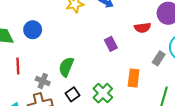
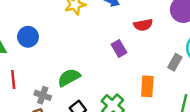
red semicircle: (143, 28) -> (143, 25), moved
green semicircle: (66, 67) -> (69, 78), turned 42

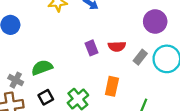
red semicircle: (143, 25) -> (117, 46), moved
gray rectangle: (175, 62) -> (140, 57), moved

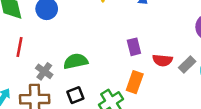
red semicircle: (117, 46) -> (162, 60), moved
orange rectangle: (112, 86) -> (135, 82), moved

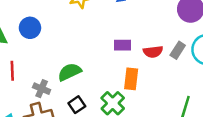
purple rectangle: (134, 47) -> (122, 45), turned -63

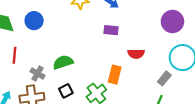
purple rectangle: (122, 45) -> (111, 30), moved
gray rectangle: (178, 50) -> (164, 78), moved

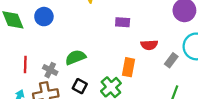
red line: (15, 55) -> (25, 65), moved
gray rectangle: (164, 78) -> (171, 60), moved
black square: (66, 91) -> (80, 86), turned -32

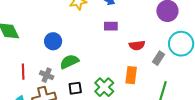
blue circle: (44, 17) -> (53, 41), moved
orange rectangle: (129, 67) -> (131, 75), moved
black square: (80, 86) -> (75, 88), turned -32

